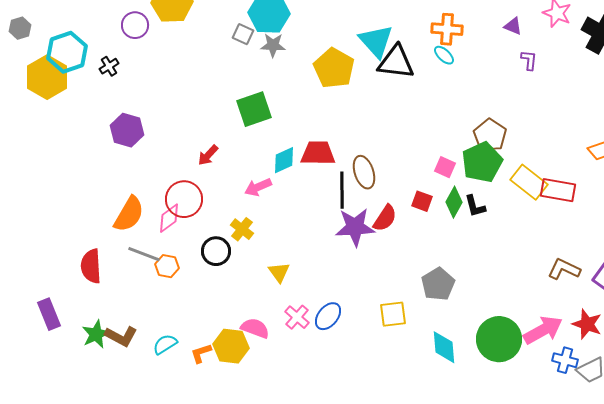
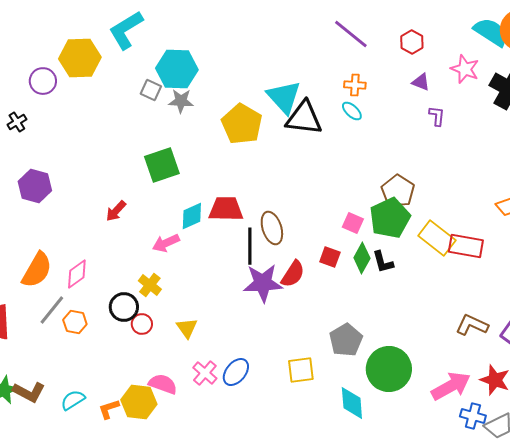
orange cross: (447, 29) -> (355, 85), size x0.7
red circle: (184, 199) -> (142, 324), moved, size x0.6
gray line: (144, 254) -> (52, 310), turned -72
green circle: (499, 339) -> (389, 369), moved

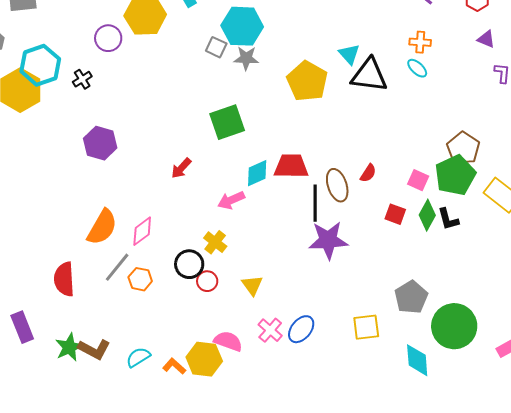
cyan triangle: (284, 97) -> (349, 54), size x0.6
red semicircle: (293, 274) -> (368, 173), moved, size x0.7
orange L-shape: (109, 409) -> (174, 366), turned 60

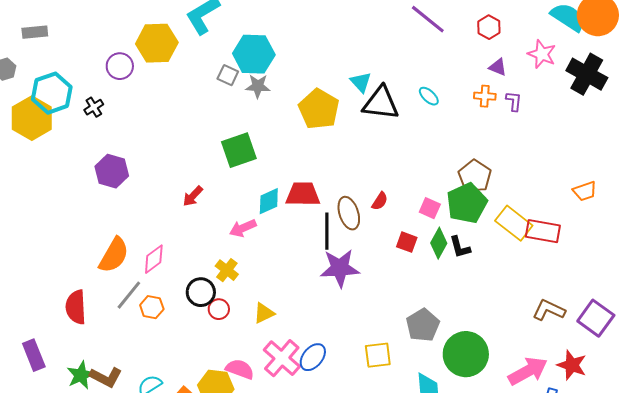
orange cross: (420, 42) -> (485, 96), moved
yellow triangle: (252, 285) -> (264, 313), turned 40
pink cross: (270, 330) -> (282, 358), size x1.5

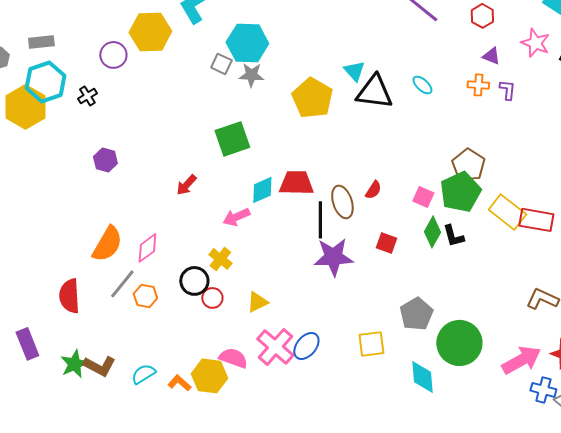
gray rectangle: (35, 32) -> (41, 42), moved
purple hexagon: (112, 171) -> (105, 160), size x0.7
red square: (407, 242) -> (386, 243), moved

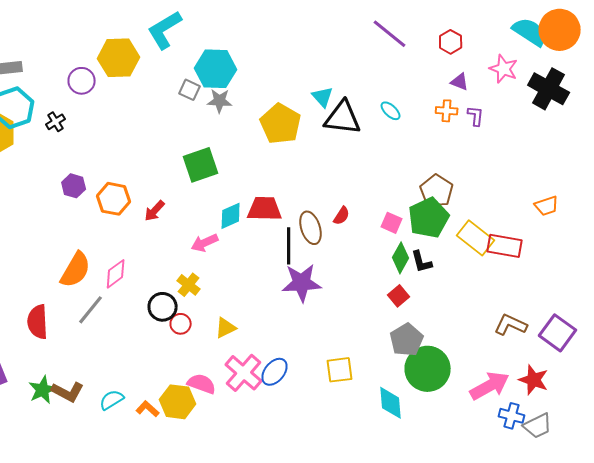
red square: (386, 243) -> (399, 296), moved, turned 30
orange hexagon: (145, 296) -> (114, 199), moved, size x1.4
gray pentagon: (416, 314) -> (407, 340), moved

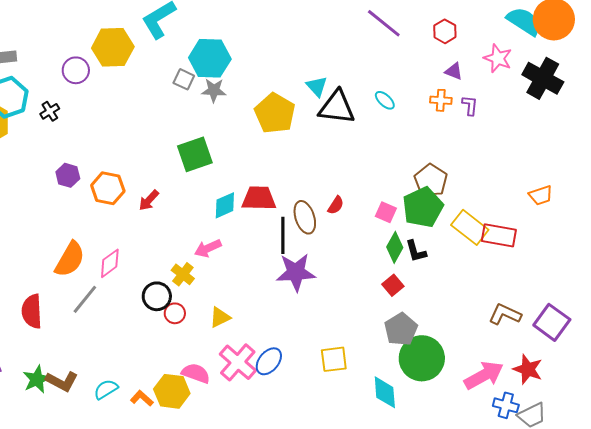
pink arrow: (205, 243) -> (208, 248), moved

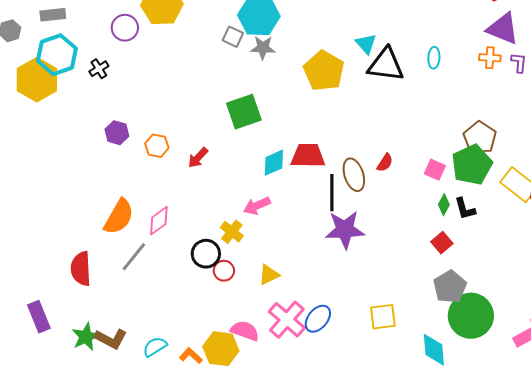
purple triangle: (454, 71) -> (503, 29), size x1.8
cyan ellipse: (385, 100) -> (434, 58), turned 50
orange hexagon: (108, 188) -> (157, 146), size x0.7
green diamond: (395, 247) -> (444, 205), size x0.7

